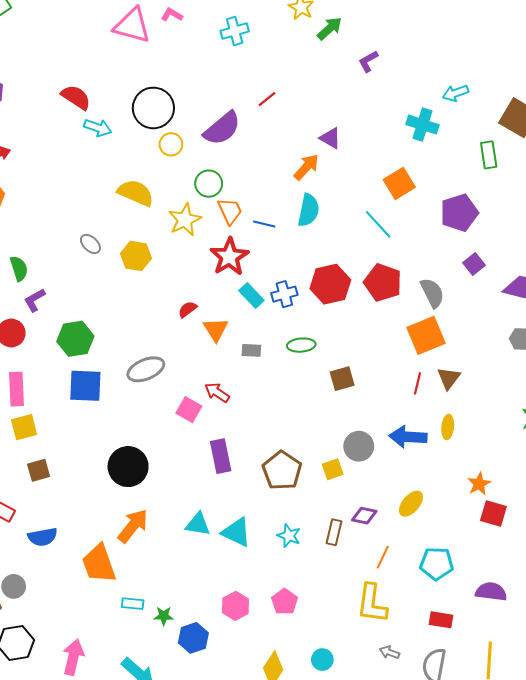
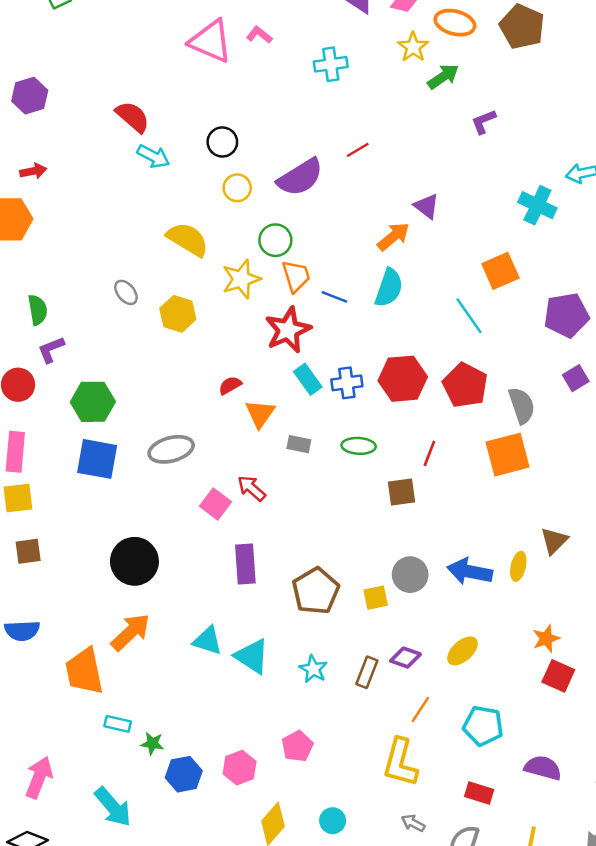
black circle: (153, 108) -> (222, 142), size x0.6
brown triangle: (449, 378) -> (554, 541), moved
red line: (418, 383) -> (429, 453), moved
pink hexagon: (236, 606) -> (240, 768), moved

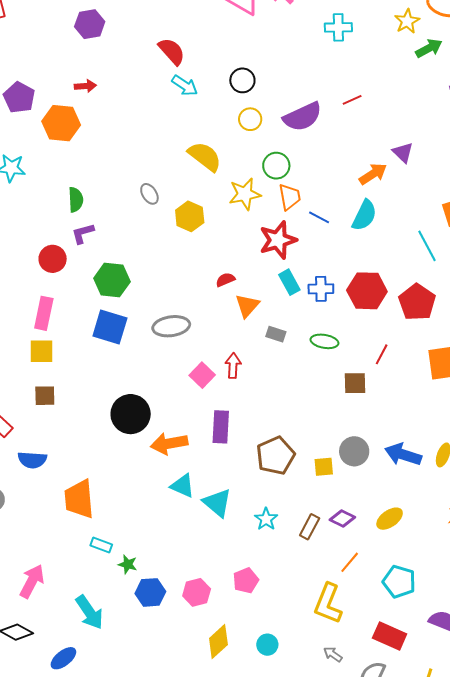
red arrow: (252, 488) -> (233, 366), turned 45
orange arrow: (131, 632) -> (169, 443), moved, turned -153
red rectangle: (479, 793) -> (390, 636), size x1.4

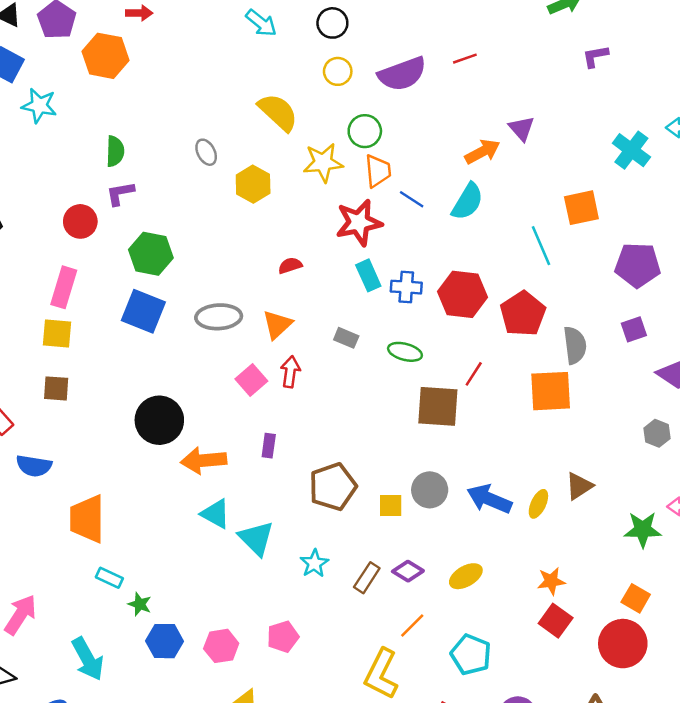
orange triangle: (247, 306) -> (277, 325), moved
brown square: (355, 383) -> (438, 406), size x1.5
purple rectangle: (221, 427) -> (269, 446), size x0.6

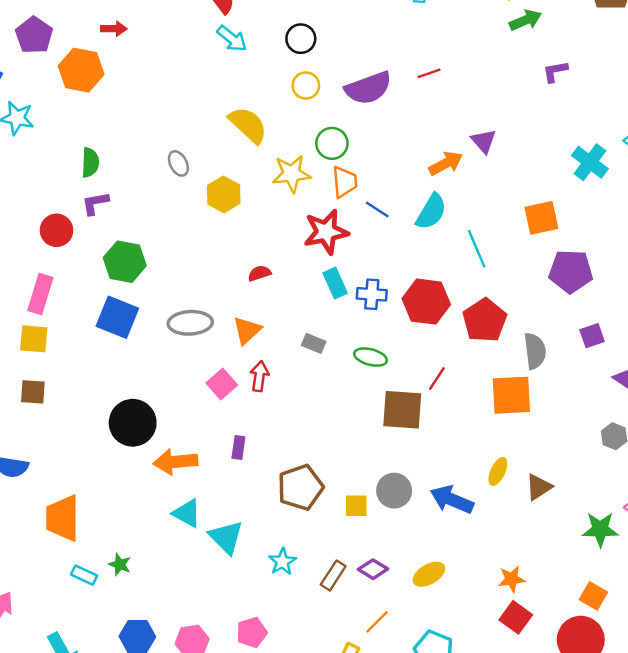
cyan line: (541, 246) -> (477, 249), moved
purple pentagon: (638, 265) -> (571, 271), moved
yellow ellipse: (538, 504) -> (498, 471), moved
green star: (140, 604) -> (120, 564), moved

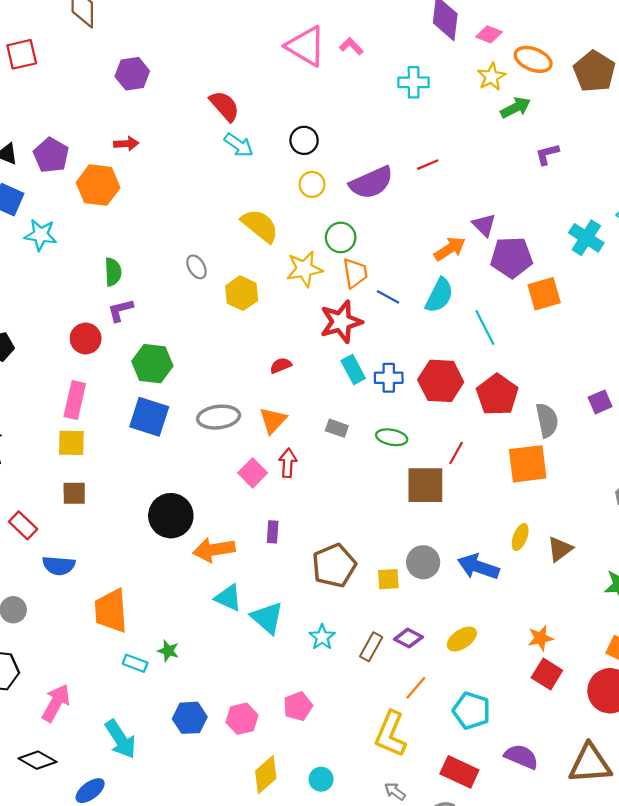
purple pentagon: (571, 271) -> (511, 257), moved

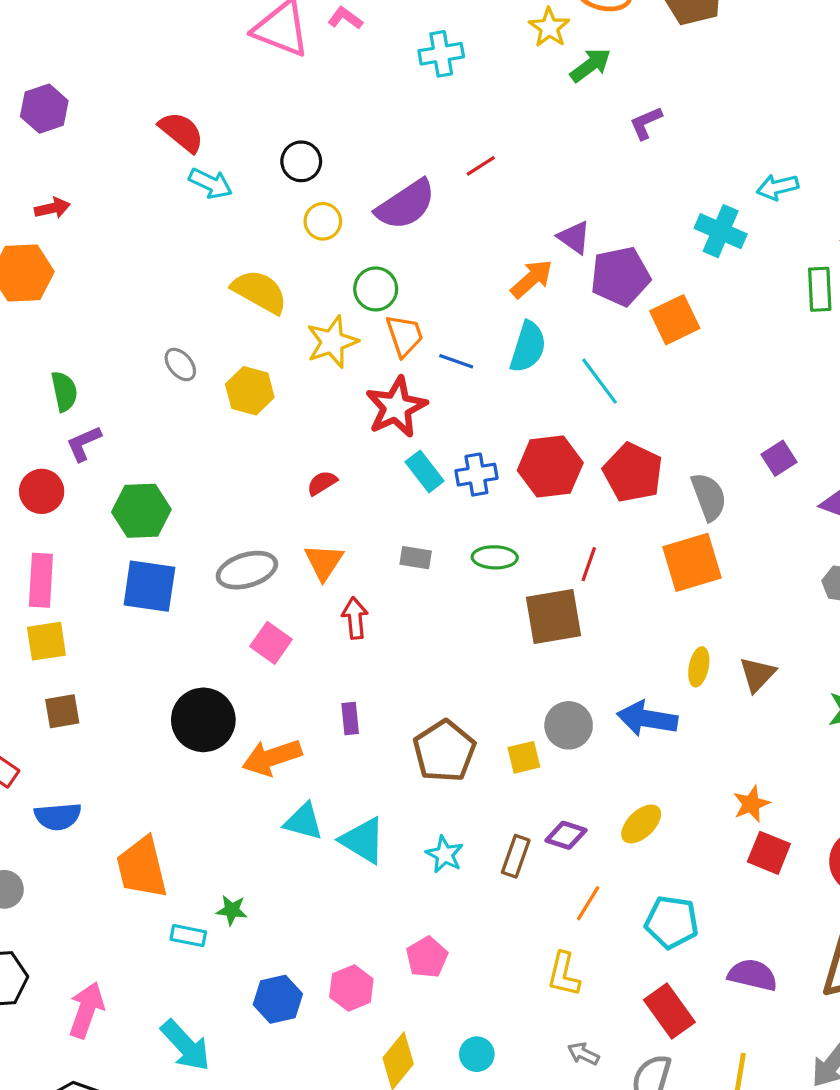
pink square: (253, 473) -> (271, 643), moved
yellow L-shape: (391, 734) -> (564, 974), size x0.7
red rectangle: (459, 772) -> (669, 1011), turned 39

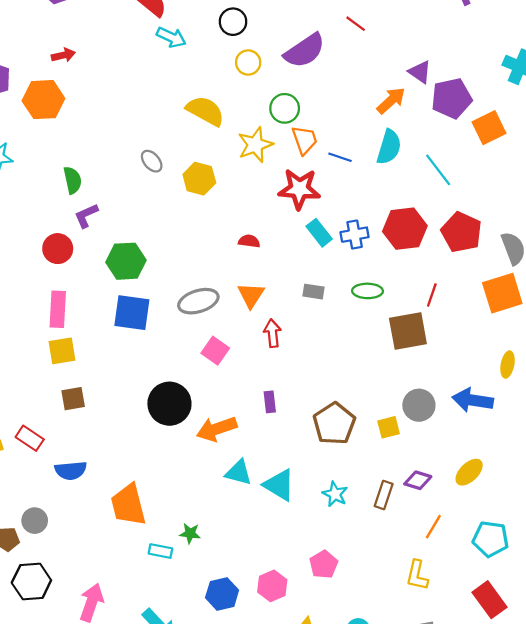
red line: (481, 166) -> (356, 24), turned 70
red star: (396, 407) -> (299, 189), turned 30
red semicircle: (322, 483) -> (249, 241), turned 40

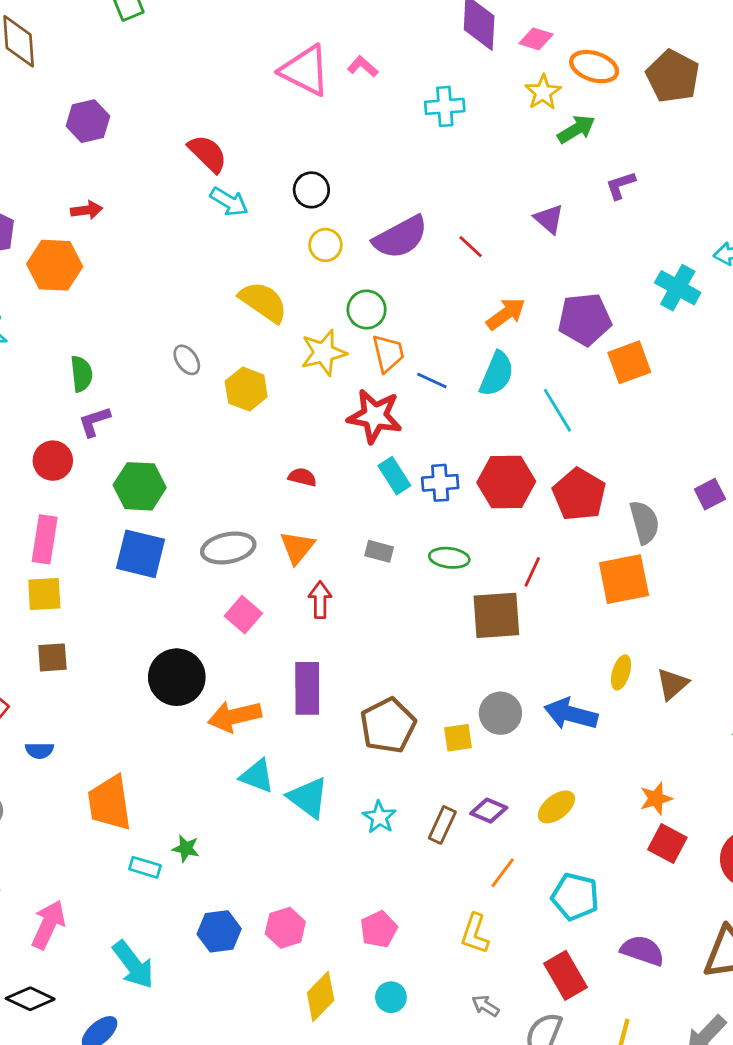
red line: (356, 24) -> (471, 247), moved
purple triangle: (420, 72) -> (549, 219), moved
purple rectangle: (270, 402) -> (307, 688), size x1.8
blue semicircle: (71, 470) -> (39, 750), size x0.7
pink pentagon: (324, 564) -> (379, 929), moved

